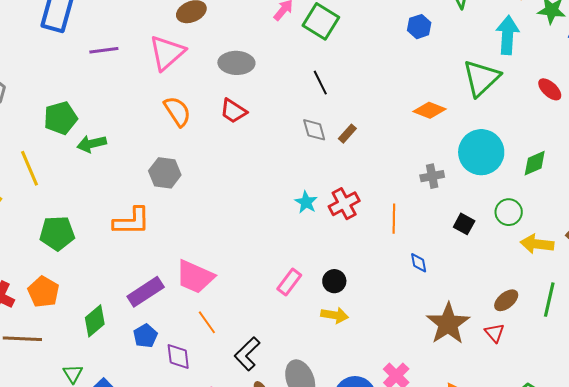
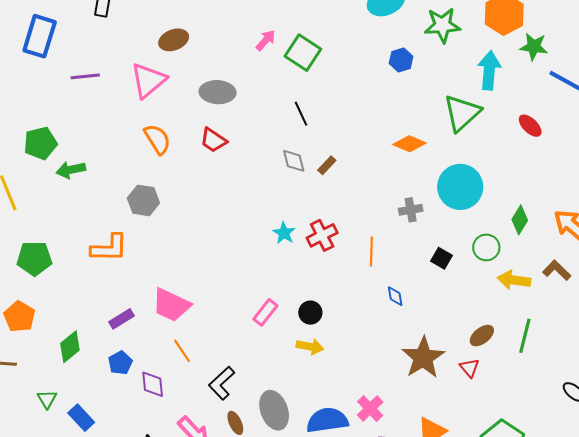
green diamond: (535, 163) -> (520, 220), moved, turned -36
purple rectangle: (146, 292) -> (121, 319), size x0.7

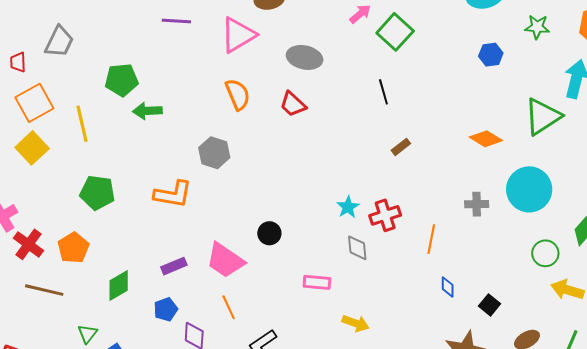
green star: (442, 25) -> (537, 27), size x0.7
gray diamond: (294, 161) -> (357, 248), moved
black square: (441, 258) -> (490, 305), moved
pink rectangle: (265, 312) -> (317, 282), turned 48
black circle: (310, 313) -> (269, 233), moved

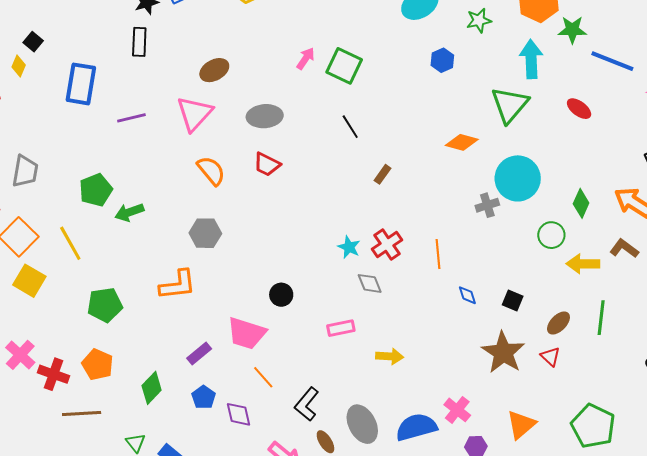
gray cross: (477, 204) -> (487, 205), moved

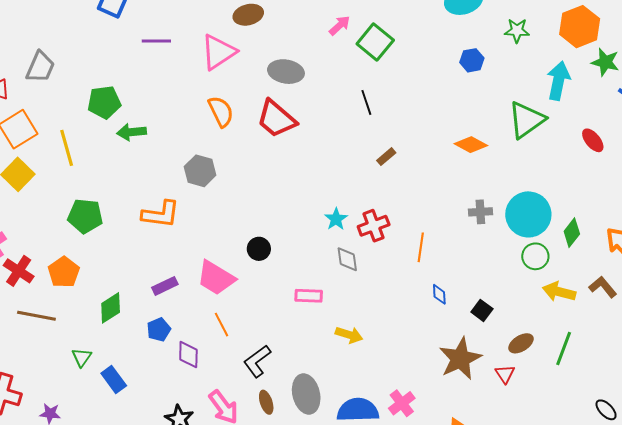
red trapezoid: (267, 164) -> (276, 119), size x1.5
cyan circle: (518, 178) -> (528, 214), moved

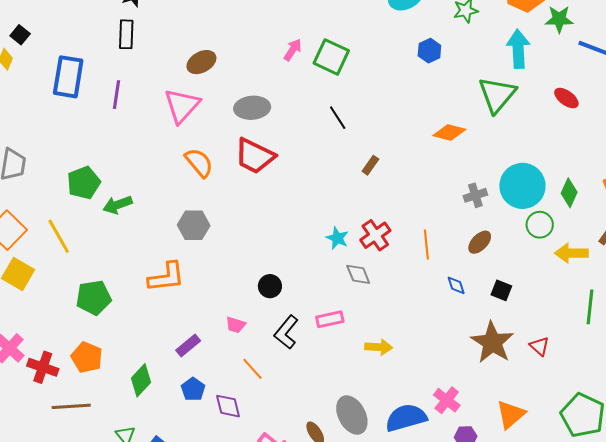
purple line: (156, 41) -> (116, 95), moved, turned -68
pink trapezoid: (216, 278) -> (236, 325), size x0.5
brown ellipse: (521, 343) -> (480, 242), moved
black L-shape: (257, 361) -> (286, 332), moved

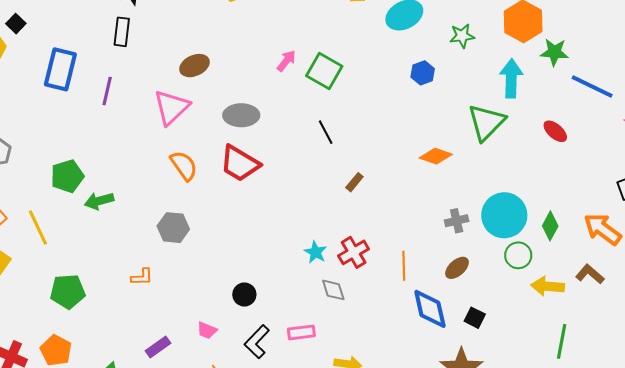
orange L-shape: (166, 277) -> (142, 277), size x0.6
blue diamond: (456, 285) -> (430, 309), size x2.0

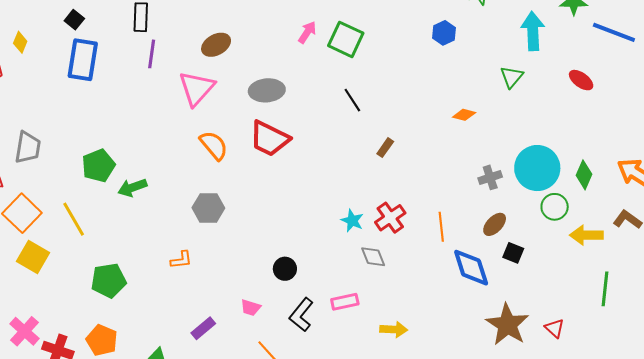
black square: (16, 24) -> (74, 20), moved
purple line: (107, 91) -> (152, 54), moved
green triangle: (486, 122) -> (512, 77), size x0.6
orange diamond: (436, 156) -> (464, 115), size x0.7
black square: (475, 318) -> (513, 253), moved

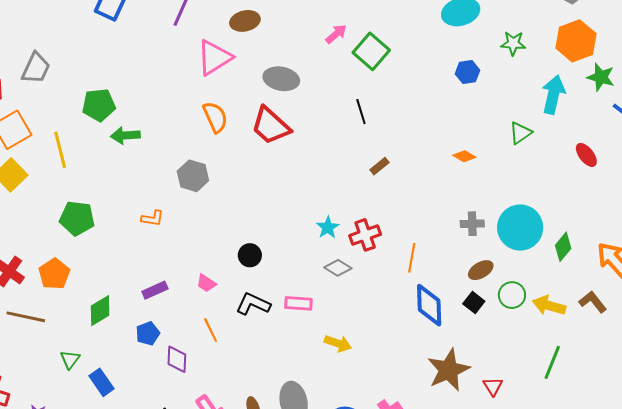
green circle: (555, 207) -> (512, 295), moved
brown ellipse: (495, 224) -> (481, 270), moved
gray diamond: (373, 257) -> (338, 268), turned -52
black L-shape: (301, 315) -> (253, 304), turned 60

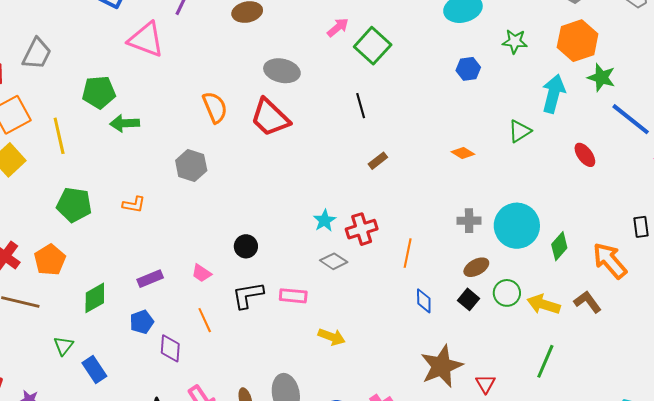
pink triangle: (214, 58) -> (146, 40), moved, turned 51
orange L-shape: (153, 218) -> (134, 205), moved
black L-shape: (253, 304) -> (248, 295), turned -36
blue diamond: (429, 305) -> (424, 301), size x0.6

